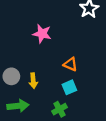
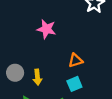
orange triangle: (70, 64) -> (76, 60), turned -40

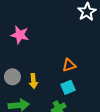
pink star: (46, 29) -> (20, 35), moved

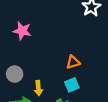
yellow arrow: (33, 81) -> (38, 88), moved

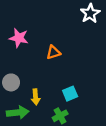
orange triangle: (73, 62) -> (53, 52), moved

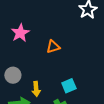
pink star: (19, 38) -> (20, 33), turned 30

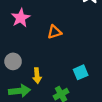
cyan square: (69, 86) -> (81, 72), moved

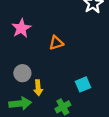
gray circle: (13, 61) -> (22, 73), moved

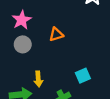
gray circle: (22, 73) -> (23, 44), moved

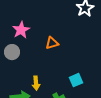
gray circle: (23, 44) -> (12, 52), moved

